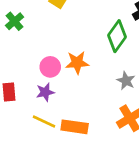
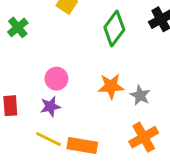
green diamond: (117, 36) -> (114, 29), moved
orange star: (77, 63) -> (111, 86), moved

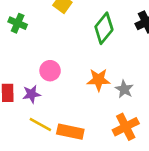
green cross: (18, 27) -> (18, 23), turned -30
purple star: (50, 107) -> (32, 94), moved

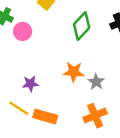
pink circle: (50, 71) -> (23, 31), moved
purple star: (32, 94) -> (30, 84), moved

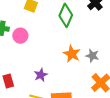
orange star: (74, 72) -> (72, 54), turned -30

